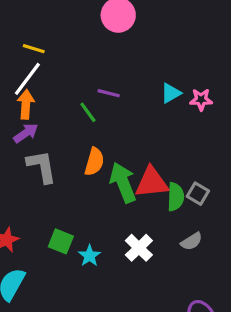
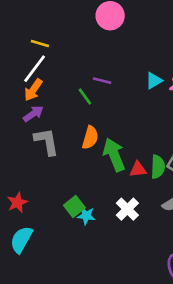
orange arrow: (26, 104) -> (33, 90), turned -150
red triangle: (152, 182) -> (138, 169), moved, size x0.6
green square: (61, 241) -> (74, 206), moved, turned 30
cyan star: (90, 256) -> (86, 216), turned -30

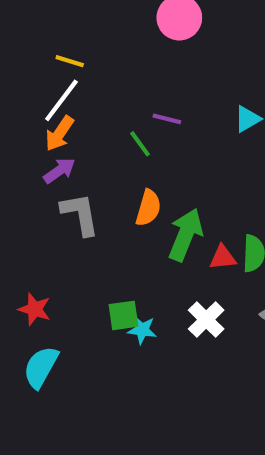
green arrow: (114, 155) -> (185, 235), turned 44
red star: (17, 202) -> (35, 309), turned -30
green square: (74, 206) -> (123, 315), turned 30

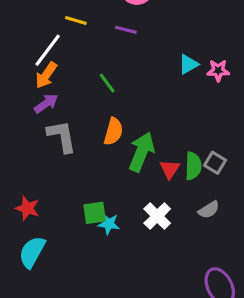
yellow line: (70, 61) -> (76, 20), moved
purple line: (167, 119) -> (126, 30), moved
red triangle: (223, 257) -> (170, 169), turned -50

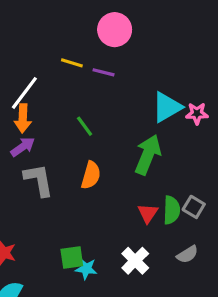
yellow line: (76, 20) -> (72, 63), moved
cyan triangle: (188, 64) -> (167, 107), size x1.5
orange arrow: (46, 75) -> (23, 118), turned -32
green arrow: (142, 152) -> (148, 155), moved

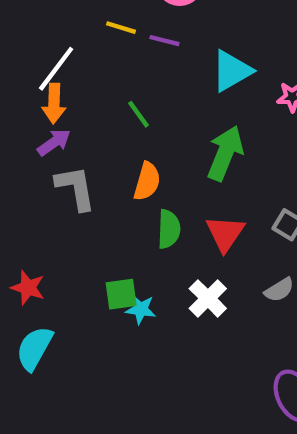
cyan triangle: (167, 107) -> (232, 71), moved
green semicircle: (172, 210) -> (169, 229), moved
red triangle: (148, 213) -> (225, 233), size x1.4

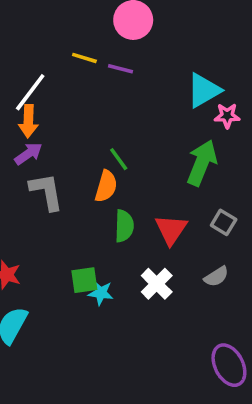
cyan triangle: (232, 71) -> (204, 90), moved
green line: (138, 114) -> (119, 159), moved
green arrow: (225, 153) -> (202, 163), moved

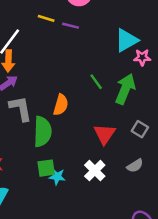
green line: (119, 159) -> (96, 82), moved
green semicircle: (124, 226) -> (42, 132), moved, size x1.4

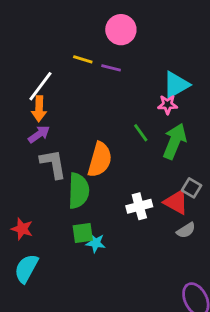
pink star: (142, 57) -> (168, 105), moved
orange semicircle: (61, 105) -> (100, 160), size x1.4
red triangle: (105, 134) -> (176, 202), moved, turned -35
white cross: (95, 171) -> (139, 206), moved, turned 30

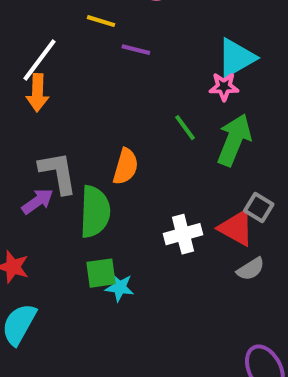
purple line: (111, 68) -> (136, 50), moved
purple arrow: (39, 134) -> (37, 201), moved
orange semicircle: (100, 160) -> (126, 166), size x0.7

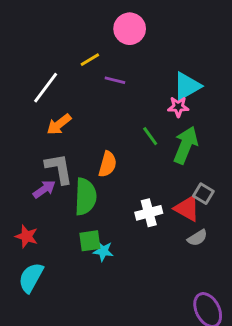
yellow line: (101, 21) -> (90, 60), turned -48
orange arrow: (37, 93) -> (59, 124), moved, turned 50

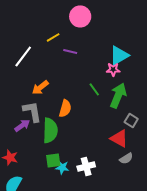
orange arrow: (59, 124) -> (40, 87), moved
gray square: (203, 194) -> (131, 120), moved
white cross: (149, 213) -> (86, 166), moved

